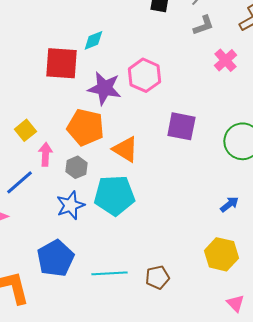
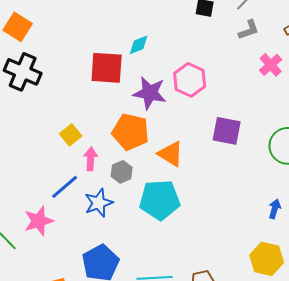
blue arrow: (229, 204) -> (275, 209), turned -36
blue star: (70, 205) -> (99, 203), moved

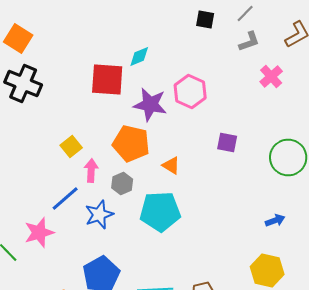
purple square: (227, 131) -> (227, 142), size x0.7
orange triangle: (171, 154) -> (171, 166), size x0.7
blue arrow: (275, 209) -> (275, 220), turned 54

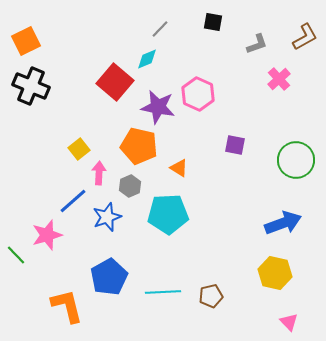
gray line: (245, 14) -> (160, 29), moved
orange square: (18, 38) -> (26, 41), turned 32
red square: (107, 80) -> (115, 82), turned 36
blue arrow: (275, 220) -> (283, 223), size x1.8

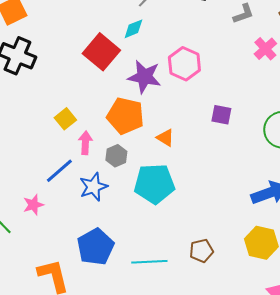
pink star: (47, 235) -> (33, 205), size x0.7
brown pentagon: (211, 296) -> (201, 251), moved

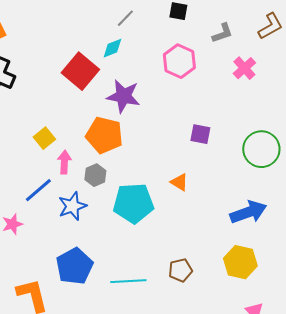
pink hexagon: (184, 64) -> (179, 61), moved
orange triangle: (165, 138) -> (179, 182), moved

